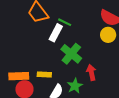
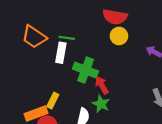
red arrow: (91, 73) -> (102, 85), moved
yellow rectangle: (44, 74) -> (53, 101), moved, turned -48

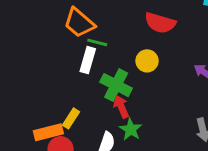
yellow circle: (119, 36) -> (147, 61), moved
orange trapezoid: (34, 37) -> (79, 23), moved
red arrow: (102, 85) -> (121, 107), moved

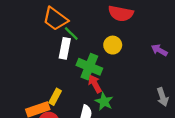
green line: (97, 42) -> (71, 33), turned 35

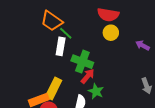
yellow circle: (113, 45) -> (111, 33), moved
red arrow: (95, 84) -> (88, 76), turned 70
yellow rectangle: (55, 97) -> (54, 88), size x1.5

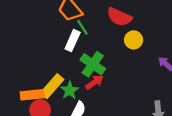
red semicircle: (108, 15) -> (119, 17), moved
green star: (96, 91) -> (70, 90), moved

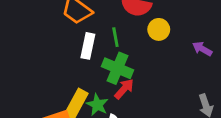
green line: (82, 27) -> (115, 37), moved, turned 35

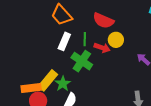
red arrow: (124, 89) -> (102, 48), moved, turned 56

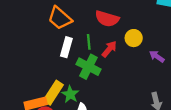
yellow circle: (116, 40) -> (134, 38), moved
red arrow: (102, 48) -> (109, 49), turned -63

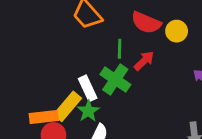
yellow circle: (134, 38) -> (177, 31), moved
white rectangle: (66, 47) -> (88, 88), moved, turned -48

